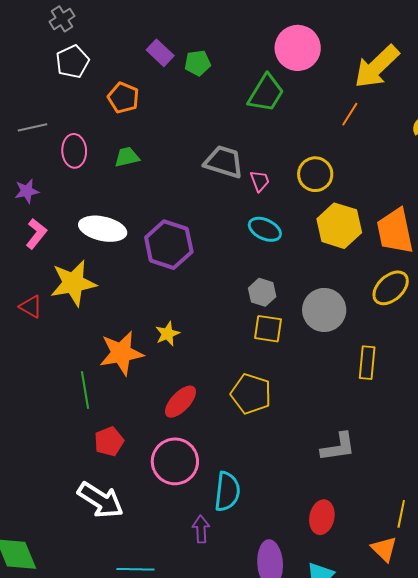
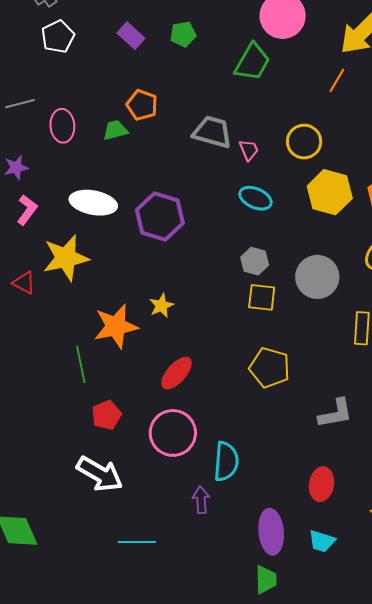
purple rectangle: (160, 53) -> (131, 36), moved
orange pentagon: (123, 98) -> (142, 105), moved
yellow pentagon: (251, 394) -> (270, 368), moved

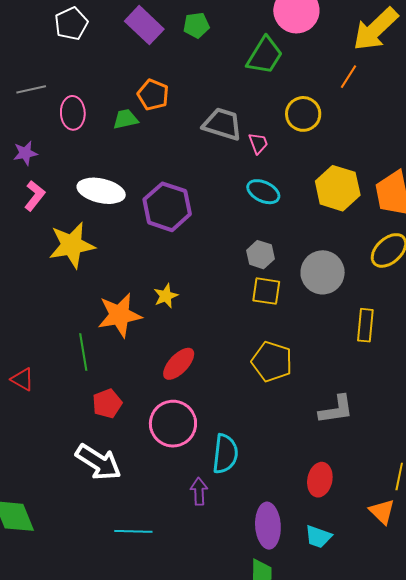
purple rectangle: (131, 36) -> (144, 25), size x1.4
yellow circle: (304, 142) -> (303, 114), moved
red triangle: (24, 283) -> (22, 379), moved

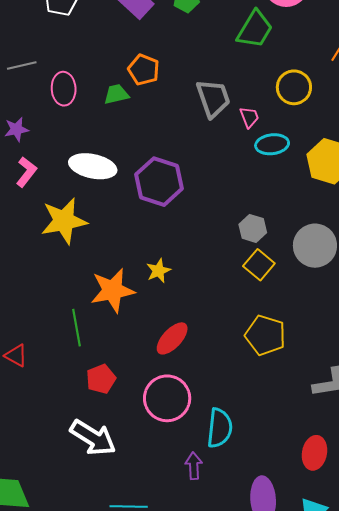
gray trapezoid: (222, 124) -> (213, 98), turned 54
cyan ellipse: (263, 192) -> (272, 144), moved, turned -32
yellow square: (266, 291) -> (259, 265), turned 32

